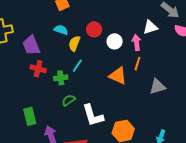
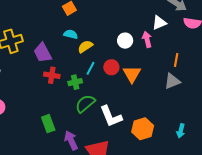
red circle: (94, 29) -> (111, 67), moved
yellow semicircle: (74, 43) -> (85, 47), turned 42
orange line: (137, 64) -> (176, 60), moved
orange triangle: (118, 76) -> (132, 74), turned 42
green semicircle: (69, 100) -> (85, 104), size x1.5

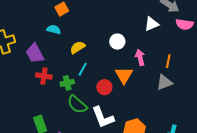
cyan semicircle: (71, 34) -> (54, 29), moved
pink arrow: (147, 39) -> (140, 57), moved
red circle: (111, 67) -> (104, 87), moved
green semicircle: (85, 104) -> (77, 104), turned -100

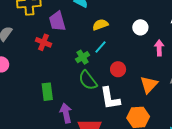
orange triangle: (124, 75) -> (149, 85), moved
red cross: (44, 76) -> (43, 42), moved
green cross: (67, 83) -> (83, 57), turned -32

